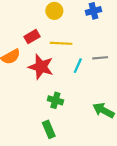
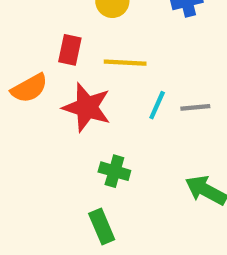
red rectangle: (32, 37) -> (70, 50), turned -48
gray line: (100, 58) -> (195, 107), moved

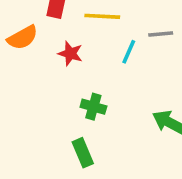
red star: (87, 107) -> (70, 53), size x0.6
gray line: (195, 107) -> (161, 34), moved

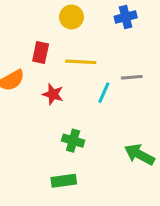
green rectangle: (83, 153) -> (64, 181), turned -75

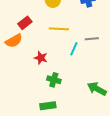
red rectangle: (41, 53) -> (25, 23), moved, turned 40
red star: (53, 94) -> (41, 58), moved

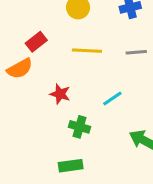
gray line: (92, 39) -> (136, 52), moved
cyan line: (74, 49) -> (112, 98), moved, turned 32

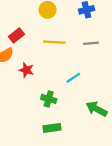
red star: (60, 94) -> (26, 70), moved
green rectangle: (71, 166) -> (52, 128), moved

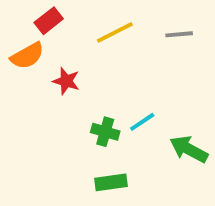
yellow line: (54, 42) -> (115, 32), turned -30
cyan line: (73, 78) -> (142, 122), moved

